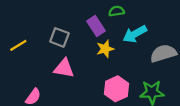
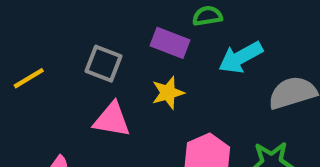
purple rectangle: (96, 26) -> (170, 43), turned -36
yellow star: (105, 49) -> (168, 93), moved

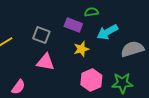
yellow star: (168, 93) -> (81, 49), moved

